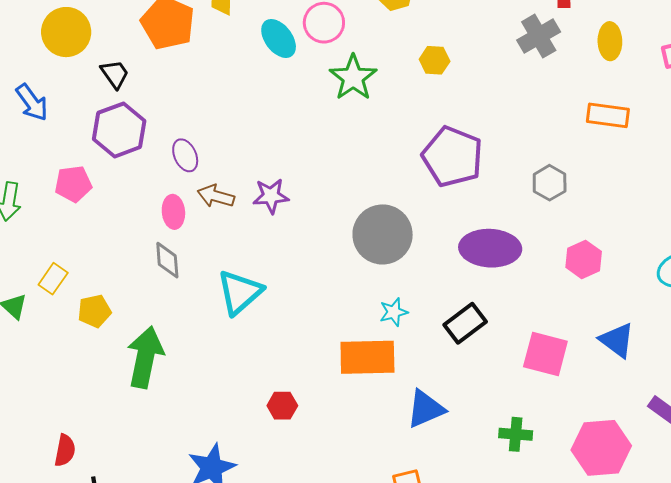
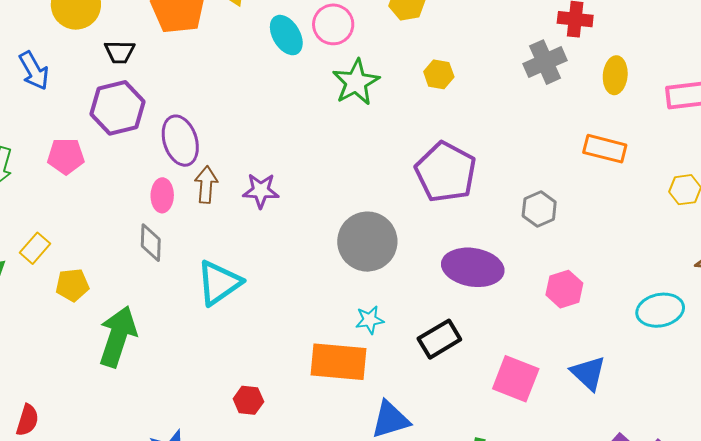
black trapezoid: (115, 74) -> (120, 52), turned 120
purple ellipse: (185, 155) -> (180, 141), size x1.5
brown arrow: (216, 196) -> (206, 185), turned 72

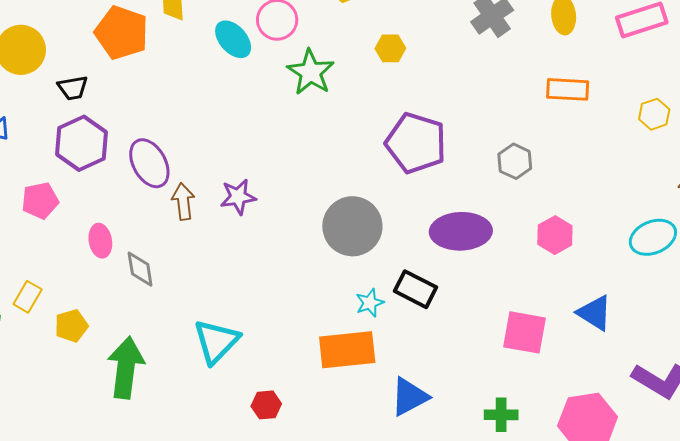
pink ellipse: (162, 195) -> (100, 241), moved
cyan triangle: (219, 283) -> (216, 341), moved
black rectangle: (439, 339) -> (415, 289), moved, turned 69

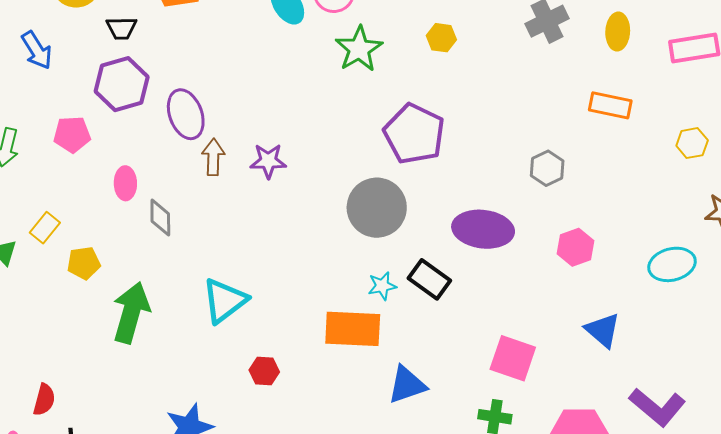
purple pentagon: (416, 143) -> (414, 134), moved
pink square: (524, 332) -> (513, 358), moved

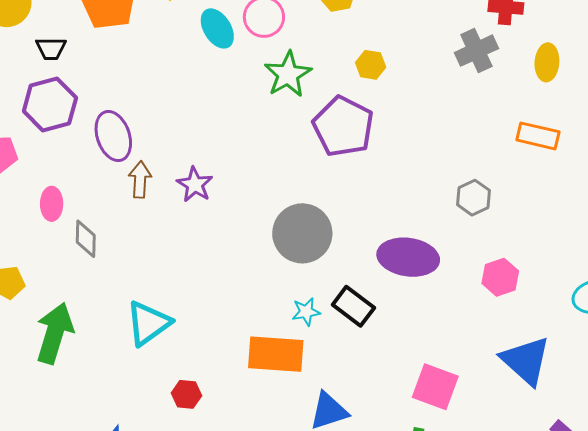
purple pentagon: (414, 134) -> (343, 126), moved
purple star: (268, 161) -> (195, 185), turned 30
blue triangle: (603, 330) -> (526, 361), size x1.4

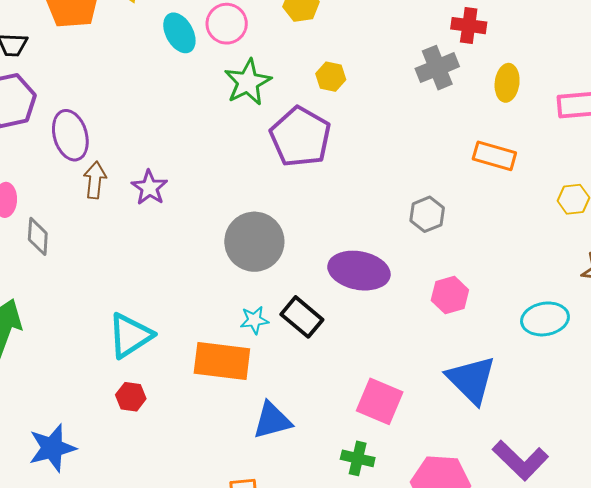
cyan triangle: (148, 323) -> (130, 335), moved

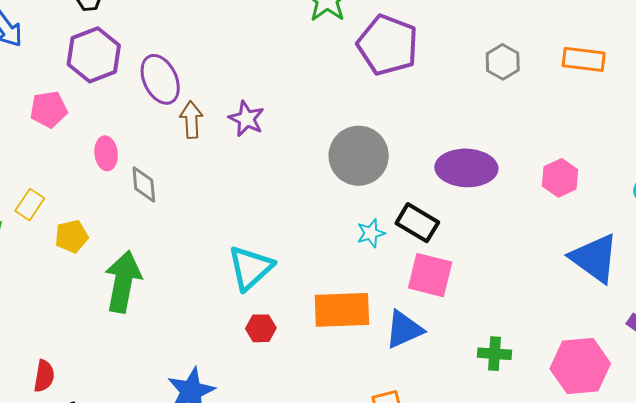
orange rectangle: (494, 156) -> (584, 59), moved
gray hexagon: (427, 214) -> (503, 62), moved
orange rectangle: (222, 361) -> (342, 310), moved
pink square: (380, 401) -> (430, 275), moved

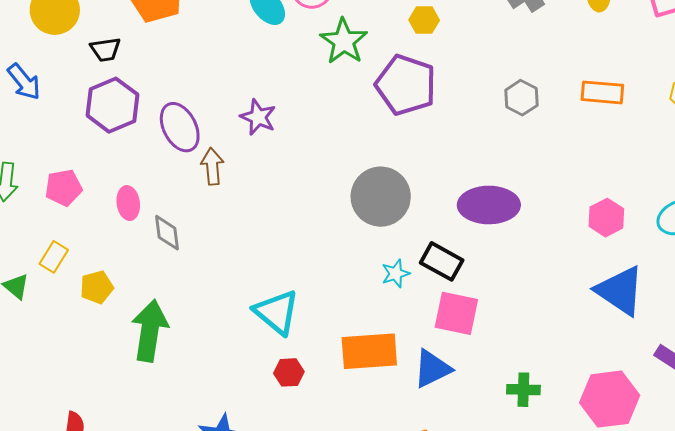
pink pentagon: (49, 109) -> (64, 188), moved
purple star: (246, 119) -> (258, 117), moved
pink hexagon: (560, 178) -> (606, 218), moved
cyan triangle: (250, 268) -> (277, 312), turned -36

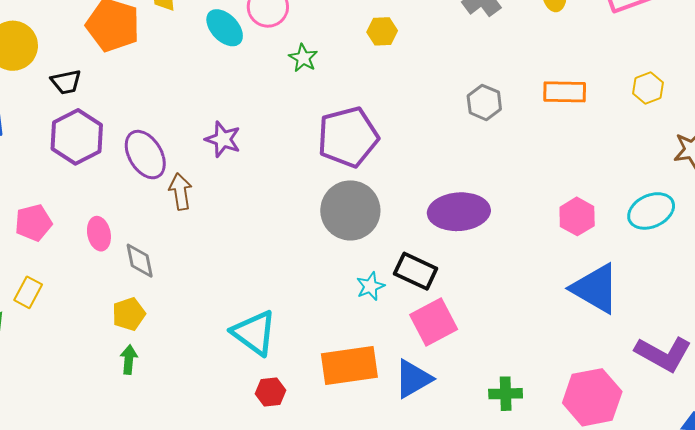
green star: (344, 41) -> (303, 58), size x0.6
purple pentagon: (406, 85) -> (348, 137), moved, turned -30
yellow pentagon: (97, 287) -> (129, 314), moved
pink square: (456, 313) -> (434, 322), turned -36
green arrow: (150, 331) -> (129, 360), size x0.5

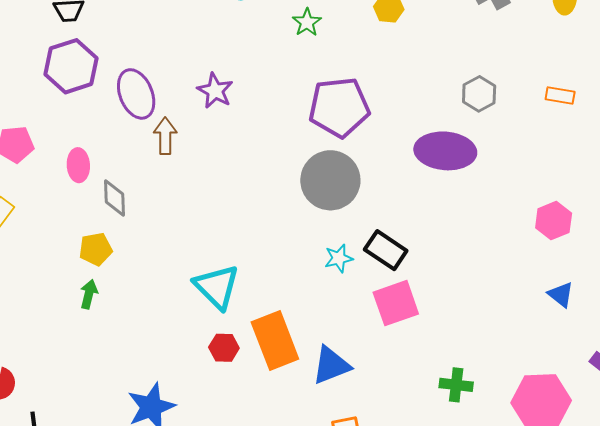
orange rectangle: (565, 92) -> (560, 96), size x0.7
purple ellipse: (459, 212) -> (445, 151), moved
blue triangle: (595, 289) -> (561, 295), size x0.5
orange rectangle: (349, 366) -> (275, 341), moved, turned 68
blue triangle: (413, 379) -> (331, 365), moved

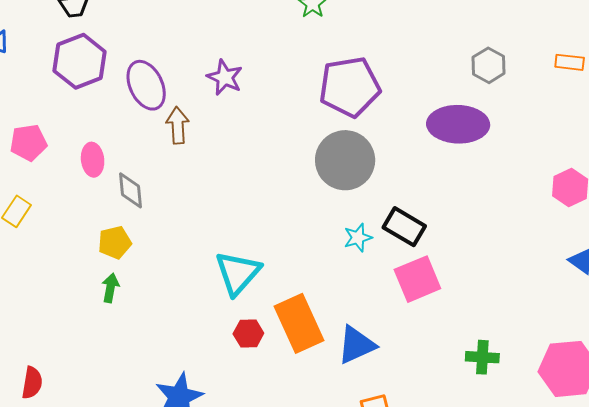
cyan triangle: (217, 287) -> (238, 273), turned 30

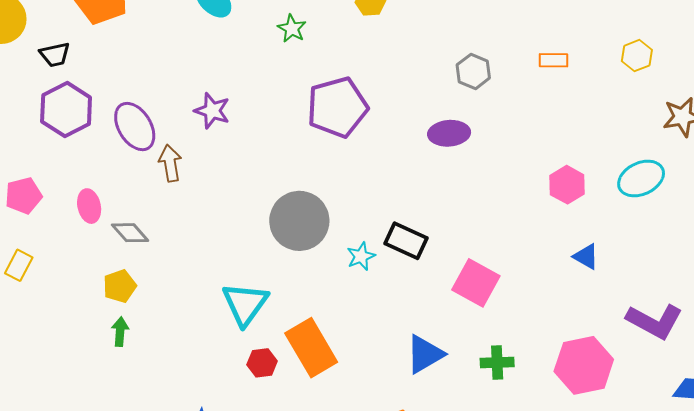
purple ellipse: (458, 124) -> (449, 133), size x0.7
gray circle: (345, 160) -> (299, 221), moved
gray diamond: (131, 190) -> (130, 233), turned -30
pink square: (417, 279) -> (476, 283), moved, turned -33
blue triangle: (356, 345) -> (425, 354), moved

